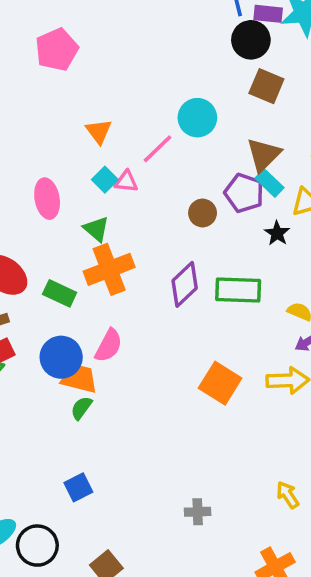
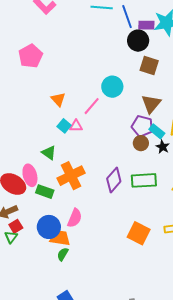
cyan rectangle: (270, 183) -> (157, 131), moved
pink ellipse: (47, 199) -> (30, 175), moved
brown circle: (203, 213) -> (141, 143), moved
green triangle: (96, 229) -> (49, 153), moved

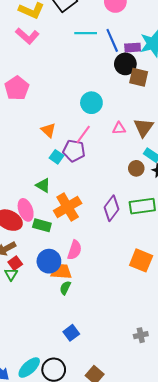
brown square: (149, 66) -> (139, 77), moved
cyan circle: (112, 87) -> (91, 103), moved
pink triangle: (76, 126) -> (119, 128), moved
purple pentagon: (142, 126) -> (74, 151), moved

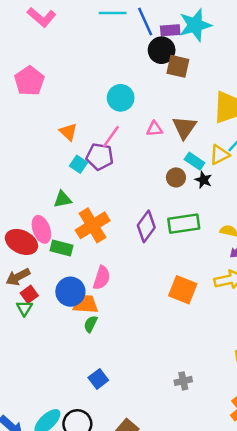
green triangle: (43, 185) -> (62, 199), turned -42

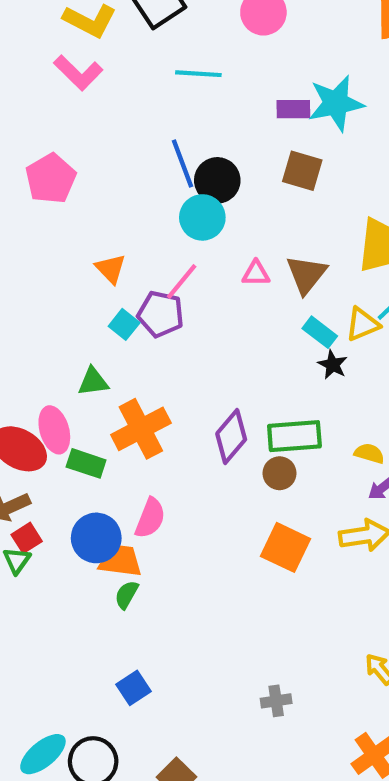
blue line: (145, 22) -> (182, 163), moved
black circle: (162, 50) -> (217, 180), moved
brown circle: (176, 177) -> (280, 473), moved

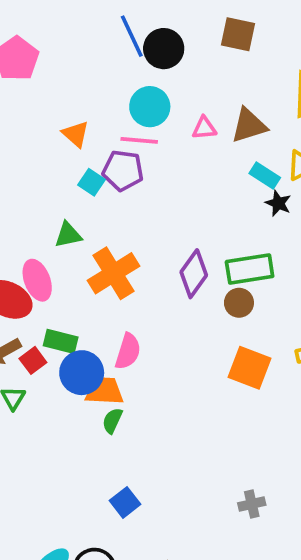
cyan circle: (202, 217) -> (150, 107), moved
brown triangle: (306, 274) -> (249, 125), turned 39
pink line: (182, 282) -> (139, 140), turned 60
green rectangle: (86, 463) -> (61, 341), moved
red square: (27, 538) -> (33, 360), moved

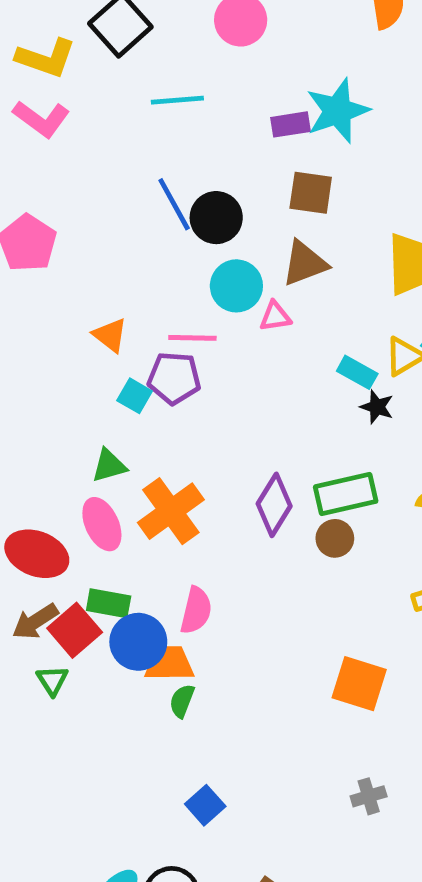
cyan circle: (150, 107) -> (236, 286), moved
brown triangle: (249, 125) -> (305, 263), moved
pink ellipse: (37, 280) -> (102, 524), moved
red square: (33, 360) -> (75, 630), size x1.5
orange square: (249, 368) -> (359, 684), moved

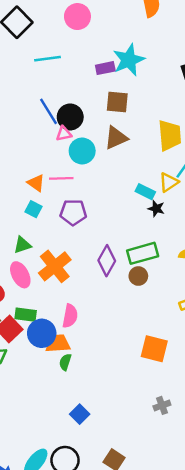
pink triangle: (275, 316) -> (64, 134), moved
orange triangle: (110, 335) -> (36, 183), moved
purple pentagon: (174, 378) -> (73, 212), moved

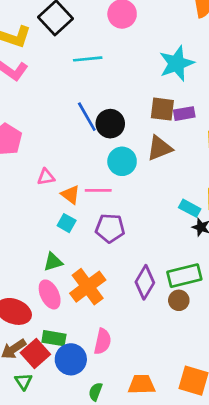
purple rectangle: (105, 68) -> (184, 114), moved
pink triangle: (64, 134) -> (46, 177), moved
orange trapezoid: (58, 343) -> (142, 384), moved

